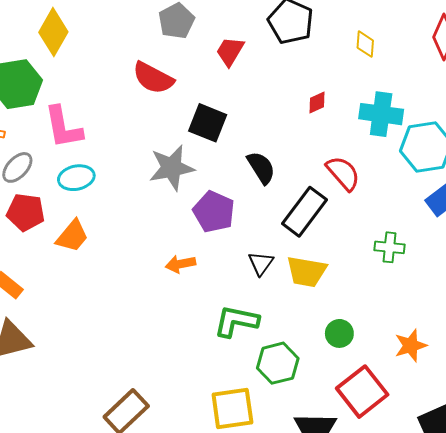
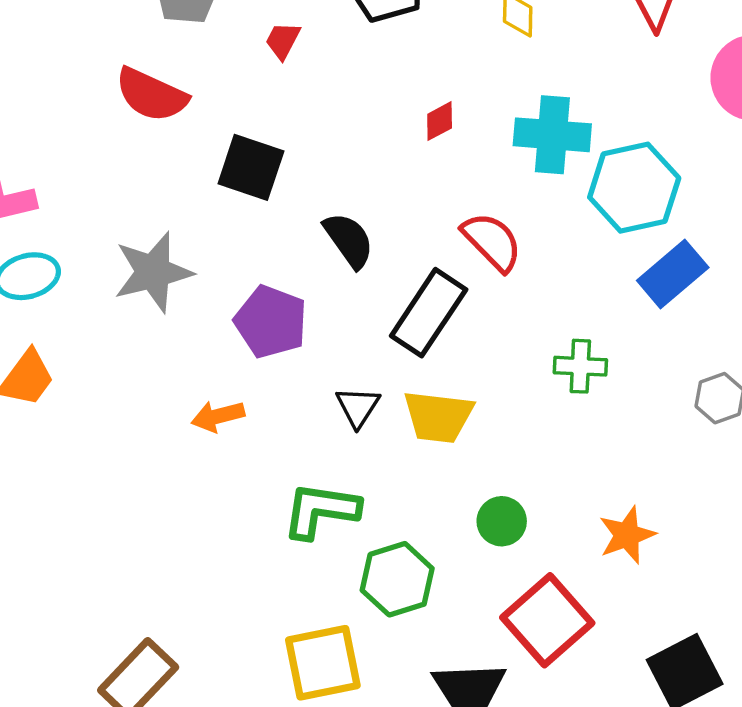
red trapezoid: (230, 51) -> (283, 41), size x0.7
gray star: (172, 168) -> (153, 272), moved

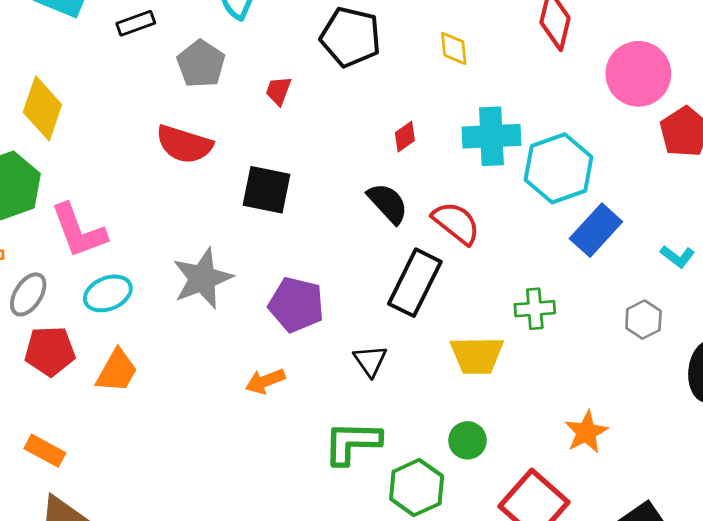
black semicircle: (349, 240) -> (388, 203), moved
yellow trapezoid: (438, 417) -> (477, 355), moved
green circle: (502, 521) -> (467, 440), moved

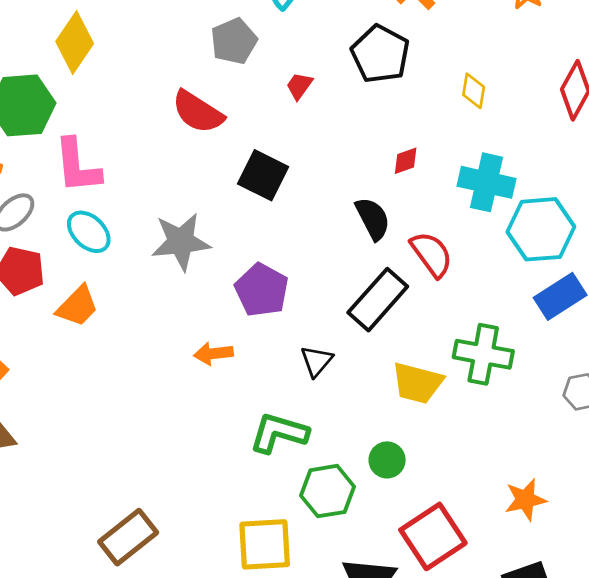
cyan ellipse: (108, 293) -> (89, 232), turned 51
green cross: (535, 309) -> (483, 354), size x1.5
orange star: (586, 432) -> (525, 500), moved

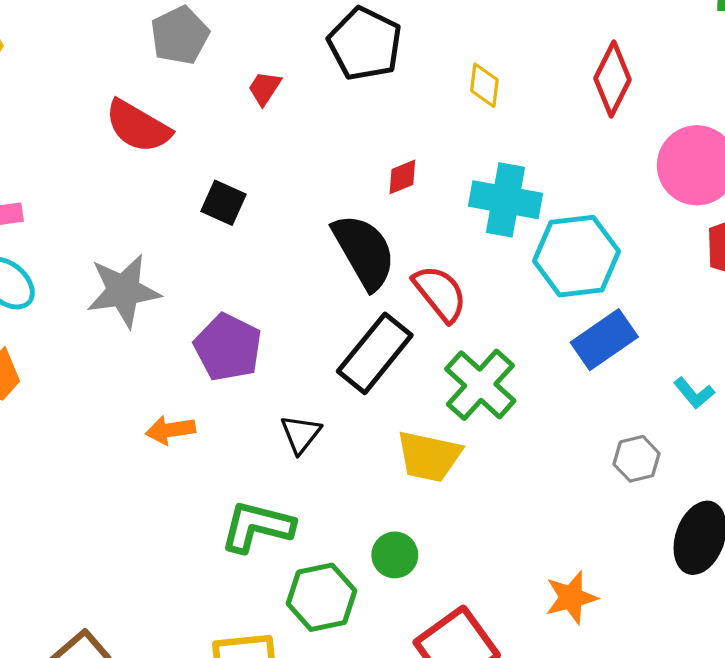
black square: (263, 175) -> (224, 203), size x0.7
black semicircle: (373, 219) -> (364, 252), size x1.4
green cross: (483, 354) -> (480, 385), moved, turned 34

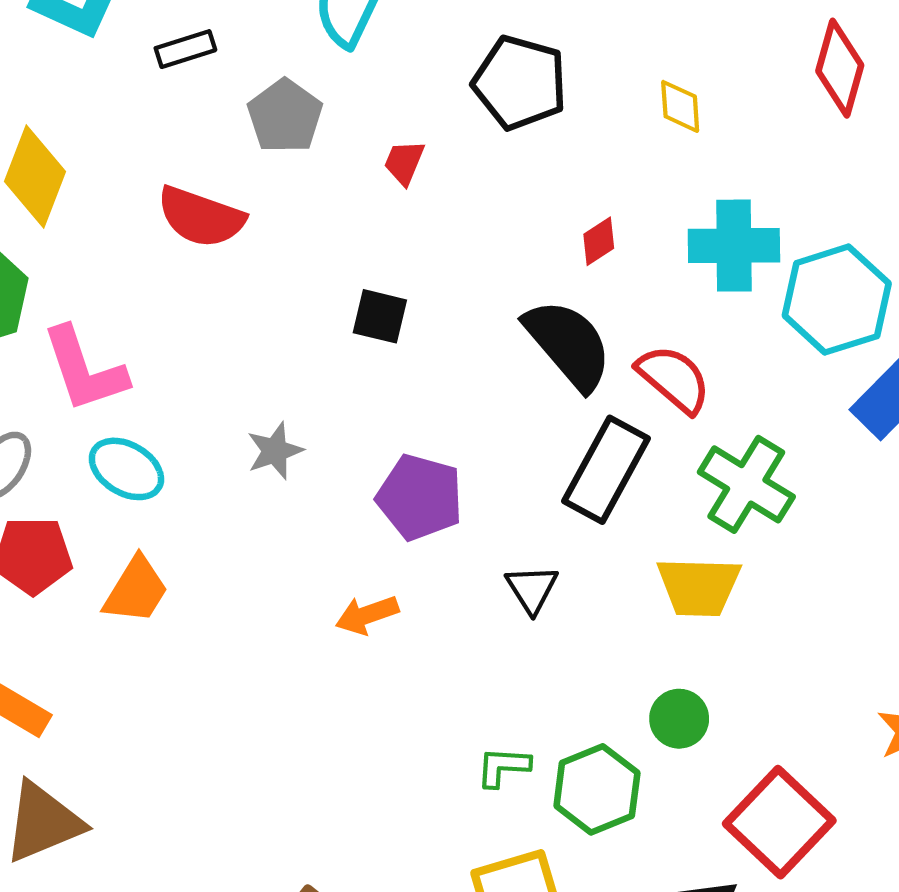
red semicircle: (138, 126) -> (201, 217), moved
gray star: (123, 291) -> (275, 451), size x0.6
green L-shape: (257, 527) -> (503, 767), moved, size x0.6

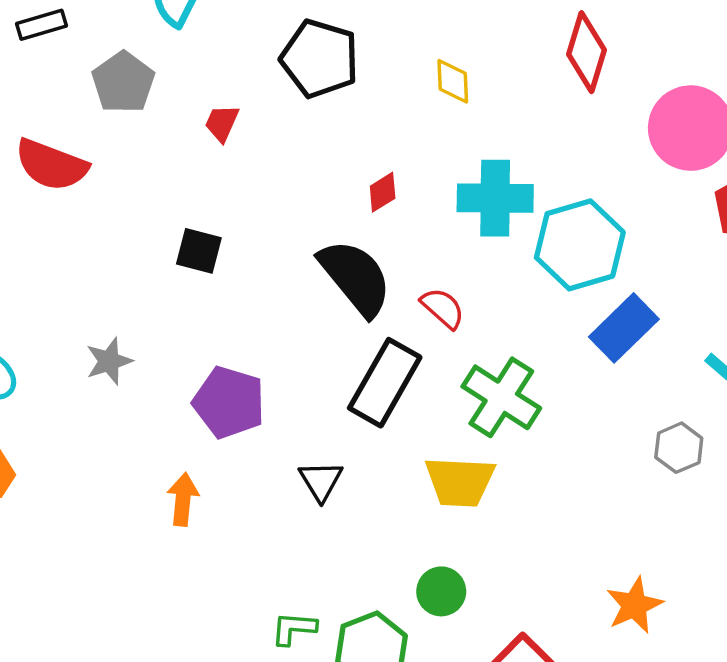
red semicircle: (674, 379) -> (443, 308), size x0.7
orange arrow: (367, 615) -> (183, 499), turned 114

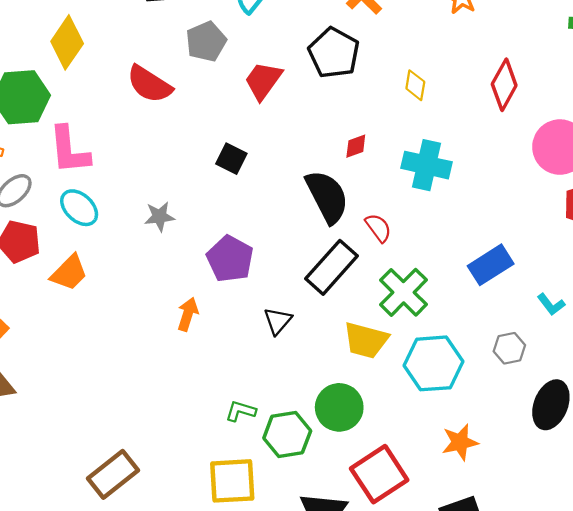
red trapezoid: (222, 123) -> (263, 81), size x1.6
cyan hexagon: (580, 245) -> (433, 363), moved
green circle: (441, 591) -> (339, 407), size x1.5

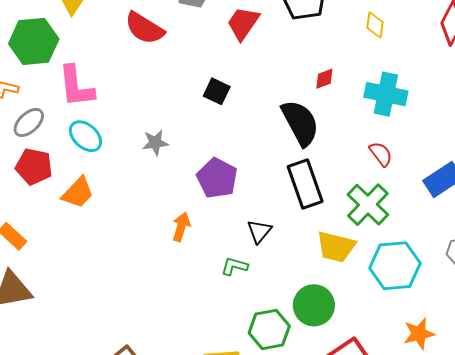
red semicircle: (378, 228) -> (381, 154), moved
black rectangle: (331, 267) -> (305, 184), turned -60
green L-shape: (241, 411) -> (234, 266), moved

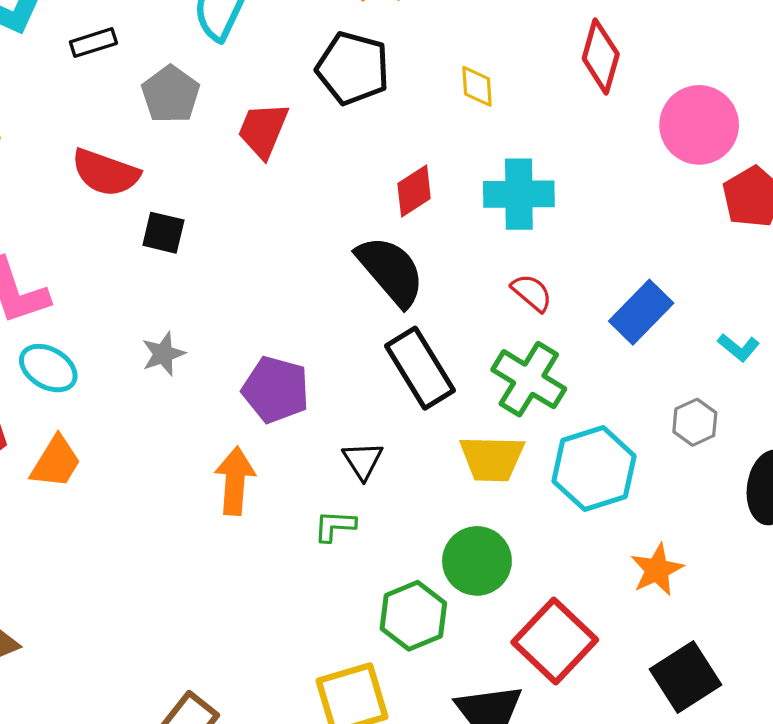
red diamond: (324, 79) -> (414, 191), size x1.4
black square: (217, 91) -> (163, 233), moved
orange arrow: (181, 227) -> (235, 481), size x1.4

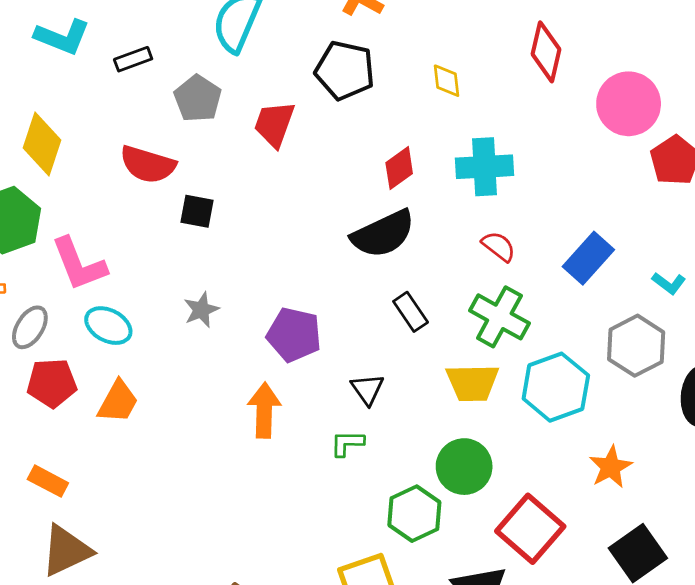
black semicircle: (391, 271) -> (383, 234), turned 108
black rectangle: (420, 368) -> (411, 312), size x0.6
gray hexagon: (695, 422) -> (636, 346), size x1.6

